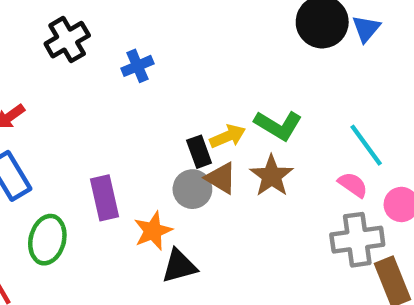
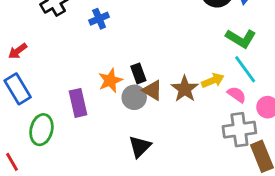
green L-shape: (278, 125) -> (241, 38), moved
yellow arrow: (228, 136) -> (213, 80), moved
orange star: (153, 231) -> (110, 80), moved
black triangle: (179, 266) -> (140, 146), moved, turned -30

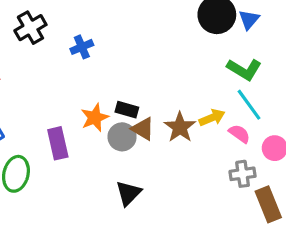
black rectangle: (138, 73) -> (127, 110), turned -54
gray cross: (239, 130) -> (243, 174), size x0.7

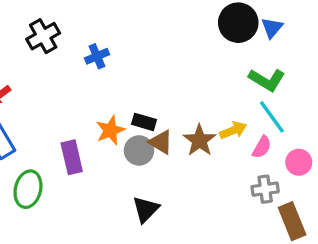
pink semicircle: (239, 134) -> (262, 147), turned 85

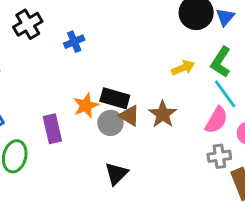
green L-shape: (267, 80) -> (221, 62), turned 92
black rectangle: (144, 122) -> (115, 98), size x1.4
yellow arrow: (233, 130) -> (183, 68), moved
pink semicircle: (262, 147) -> (216, 120), size x1.4

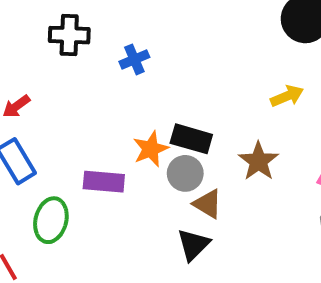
black cross: (28, 24) -> (69, 35), turned 32
brown triangle: (129, 116) -> (208, 204), moved
purple rectangle: (52, 129) -> (104, 182), turned -72

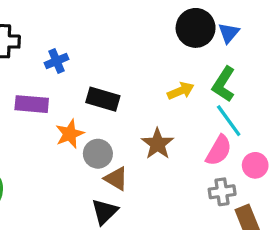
black rectangle: (191, 139) -> (103, 99), moved
purple rectangle: (104, 182) -> (32, 104), moved

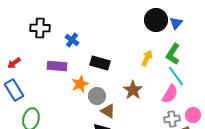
blue cross: (56, 61) -> (72, 40), turned -32
yellow arrow: (181, 91) -> (147, 58), turned -42
pink circle: (255, 165) -> (193, 115), moved

